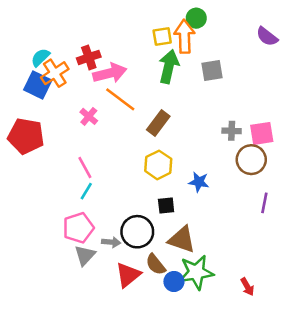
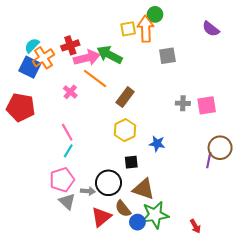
green arrow: (169, 67) -> (110, 55), moved, turned -75
brown circle: (251, 160) -> (220, 148), moved
gray triangle: (85, 255) -> (67, 201), turned -30

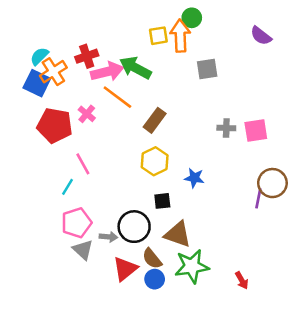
red pentagon: (21, 107) -> (55, 125), moved
cyan line: (68, 151) -> (68, 187), moved
blue circle: (137, 222) -> (155, 279), moved

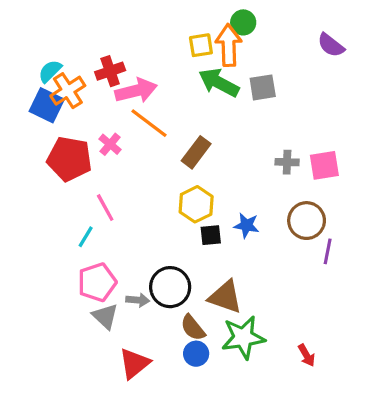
green arrow: (135, 68) -> (219, 83), moved
brown circle: (272, 183) -> (307, 221), moved
black square: (162, 201) -> (211, 235), moved
red triangle: (125, 269) -> (134, 363), moved

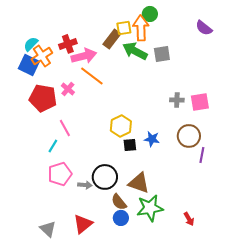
brown rectangle: (196, 152) -> (112, 39), moved
gray triangle: (105, 316) -> (48, 229), moved

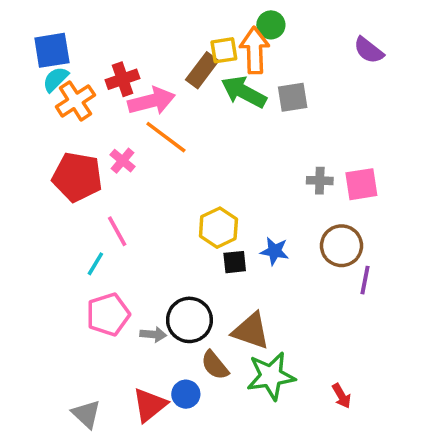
blue square: (29, 65) -> (52, 50), moved, turned -35
blue circle: (121, 218) -> (186, 394), moved

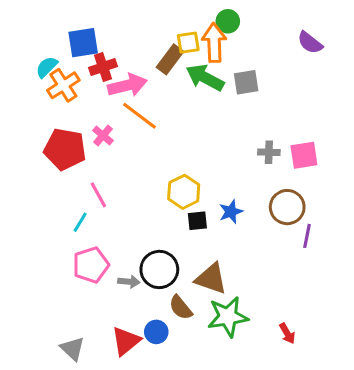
blue square: (52, 50) -> (83, 43), moved
blue star: (275, 251) -> (231, 212), turned -30

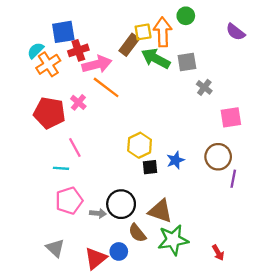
green circle: (228, 21) -> (186, 16), moved
gray cross: (269, 152) -> (204, 87), moved, turned 35
cyan line: (80, 222) -> (61, 168), turned 63
gray triangle: (73, 349) -> (55, 248), moved

